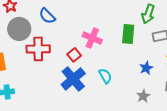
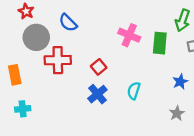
pink cross: (92, 38) -> (129, 35), moved
cyan semicircle: (105, 76) -> (134, 91), turned -133
blue cross: (73, 79) -> (97, 94), size x0.7

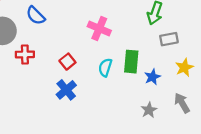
green rectangle: (160, 43) -> (131, 62), moved
red cross: (58, 60) -> (25, 54), size x0.7
cyan semicircle: (134, 91) -> (105, 67), moved

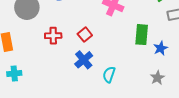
red cross: (25, 54) -> (53, 36), moved
cyan semicircle: (105, 67) -> (109, 75), moved

